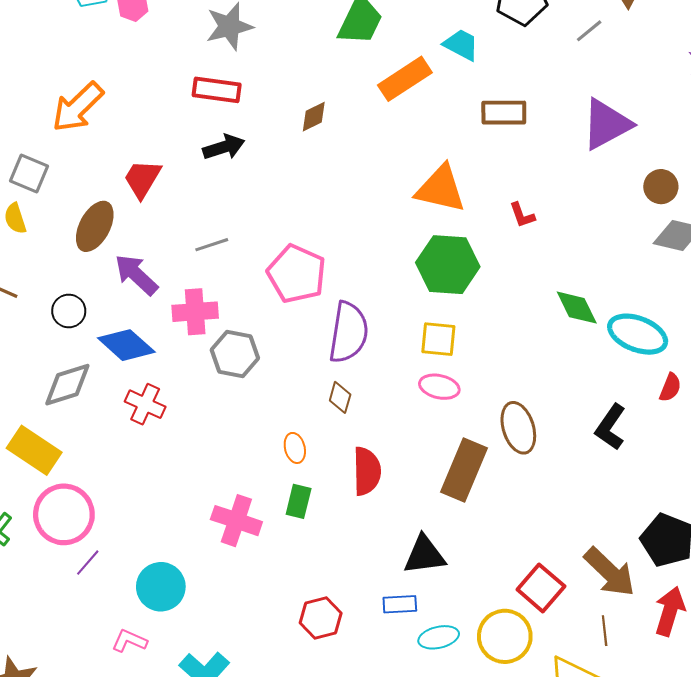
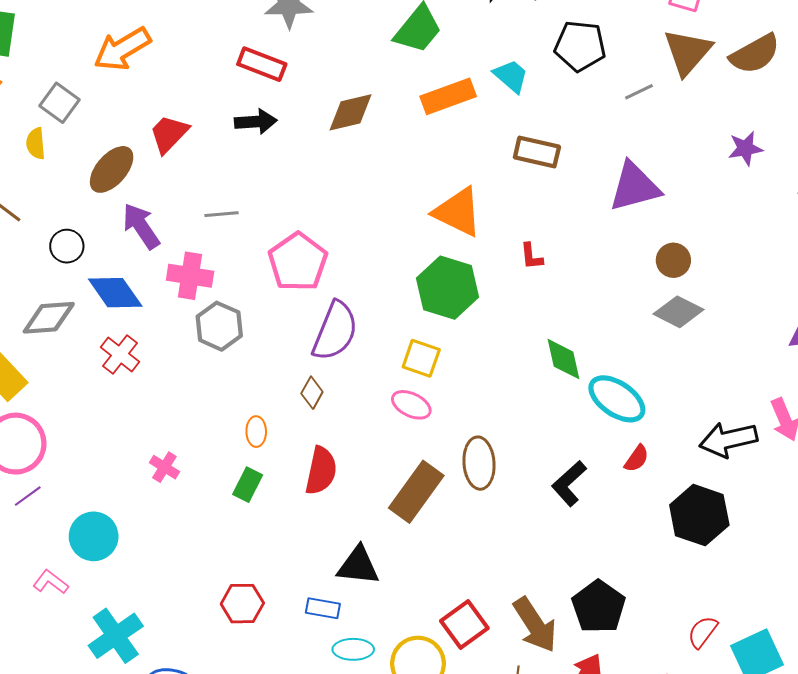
brown diamond: (314, 117) -> (350, 112), size x1.5
pink cross: (236, 521) -> (164, 467), moved, size x0.6

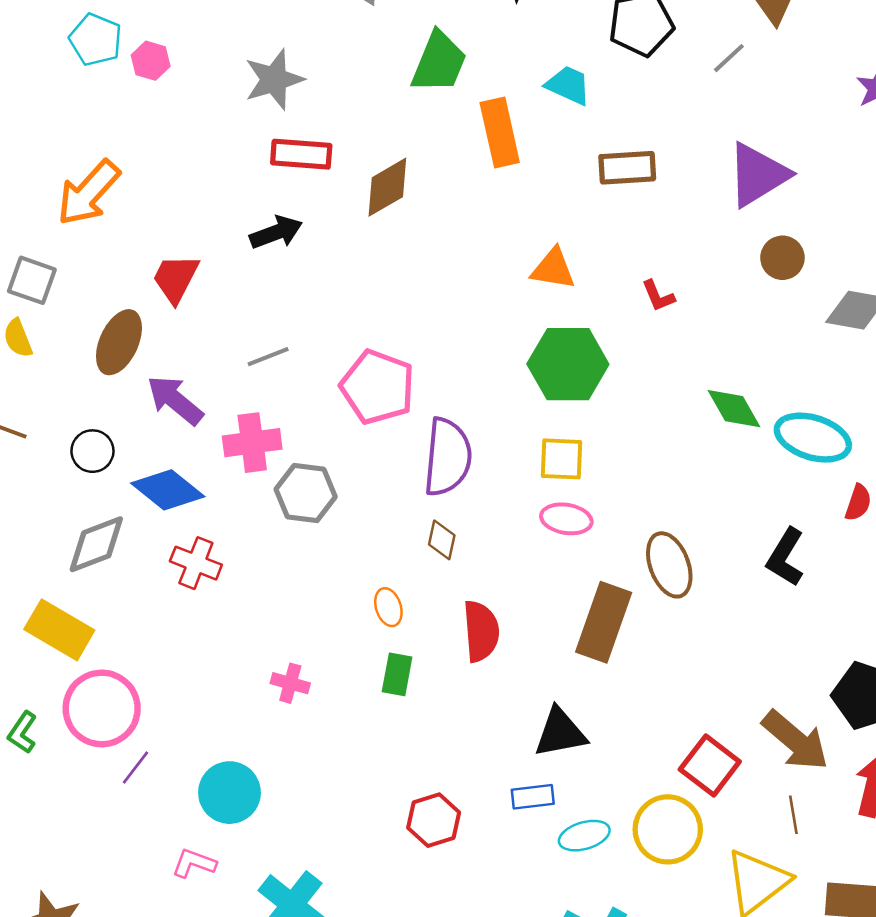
red rectangle: (262, 64) -> (301, 154), moved
orange rectangle: (448, 96) -> (500, 132), turned -66
orange triangle: (458, 212) -> (553, 269), size x0.7
brown circle: (673, 260) -> (782, 258), moved

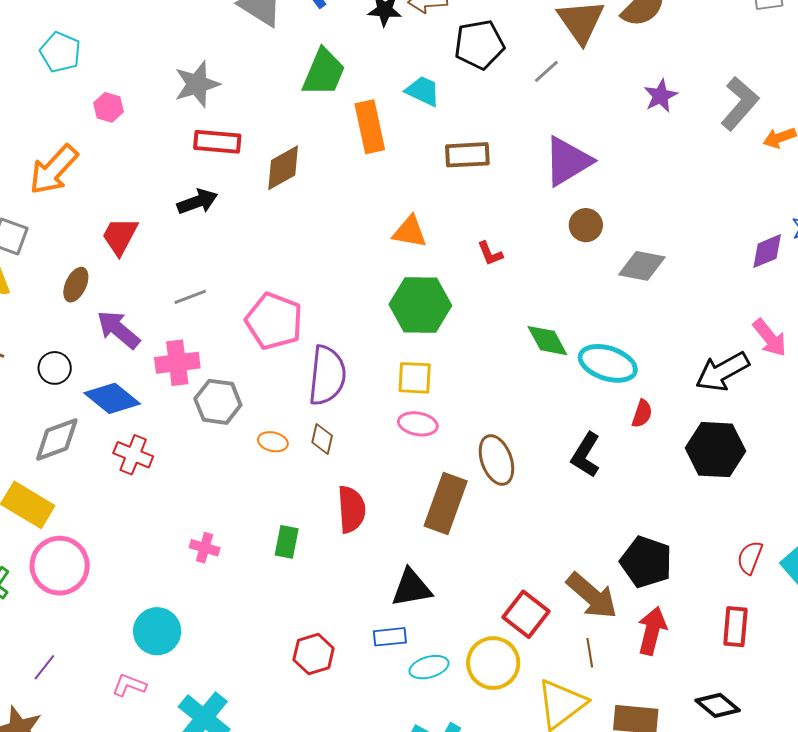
pink hexagon: (151, 61) -> (109, 107), moved
brown ellipse: (119, 342) -> (76, 285), size x0.7
orange ellipse: (388, 607) -> (273, 442), moved, turned -60
purple line: (135, 768) -> (44, 667), moved

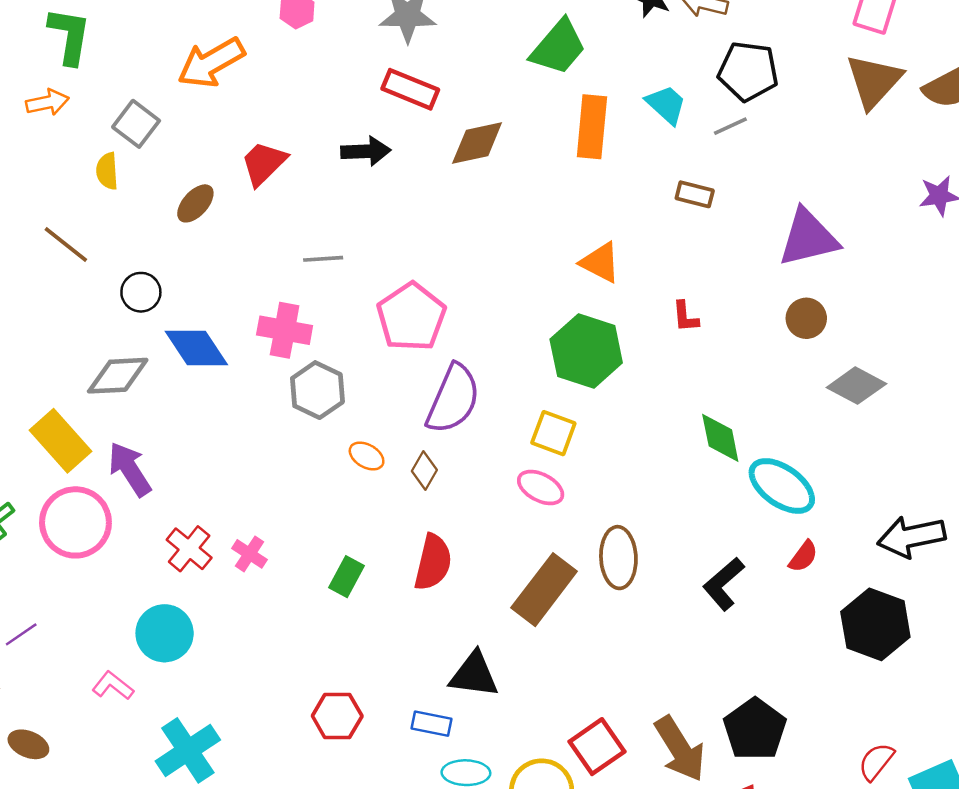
gray line: (546, 71) -> (730, 126), moved
brown rectangle: (467, 155) -> (695, 194), size x0.7
purple arrow: (118, 330) -> (130, 469), moved
red cross: (133, 455) -> (189, 549), moved

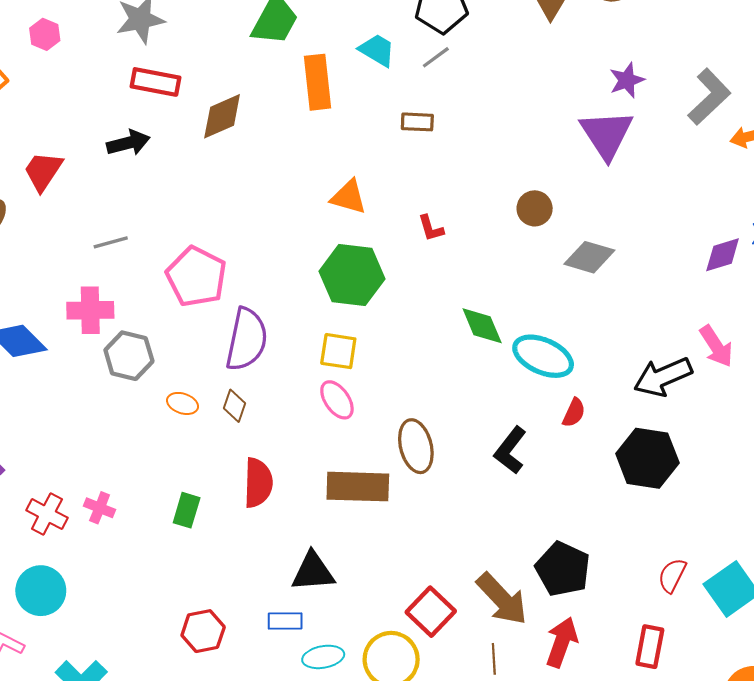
purple triangle: (808, 238) -> (607, 134), moved, turned -38
pink ellipse: (541, 487) -> (337, 400), turned 39
brown rectangle: (544, 590) -> (358, 487), turned 66

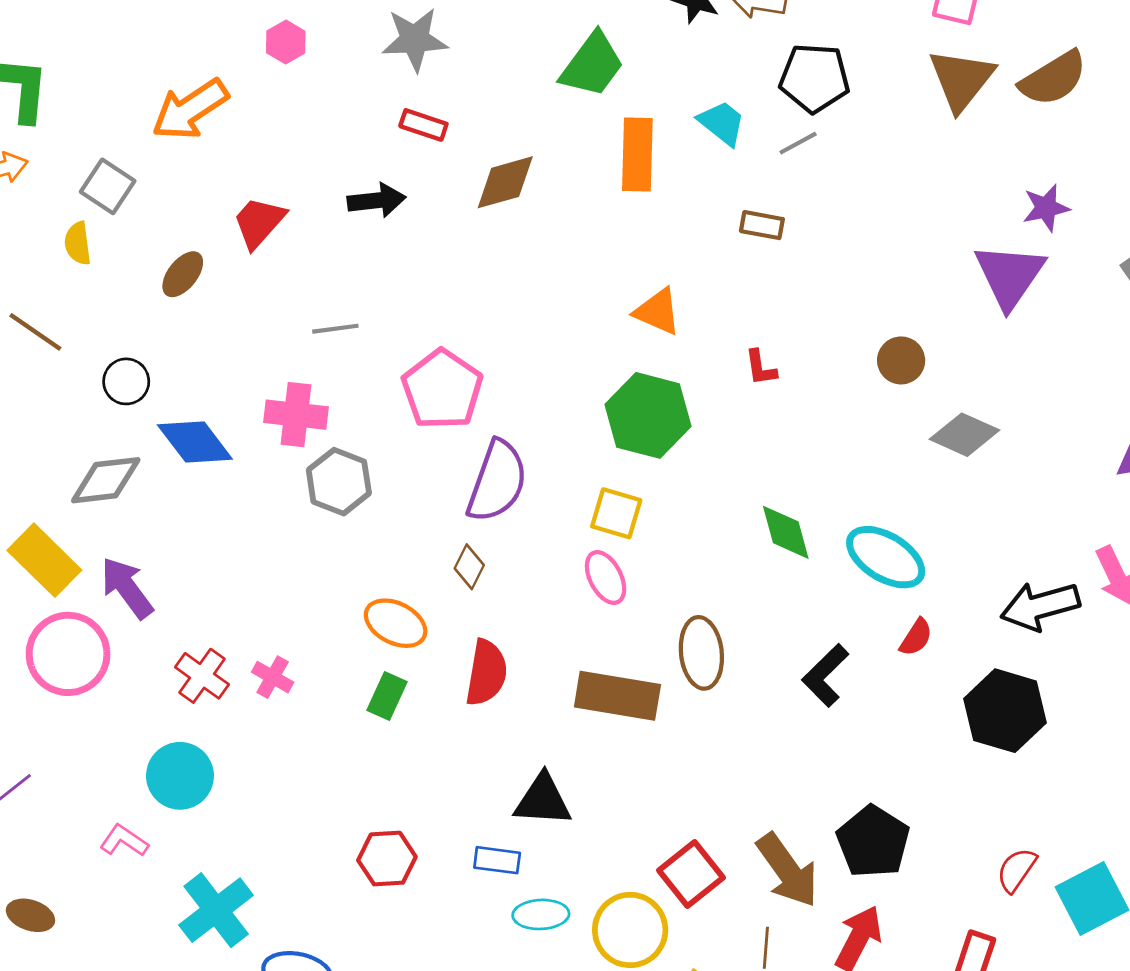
red rectangle: (156, 82) -> (423, 125), size x0.7
green diamond: (482, 326) -> (786, 532), moved
orange ellipse: (183, 403) -> (396, 623), moved, size x1.5

